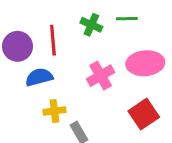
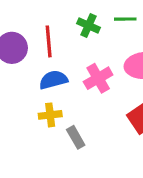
blue semicircle: (39, 77) -> (53, 80), moved

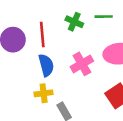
blue semicircle: (53, 80) -> (46, 65), turned 90

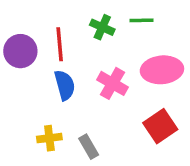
pink cross: (82, 64) -> (112, 83), turned -30
yellow cross: (44, 93) -> (49, 138), moved

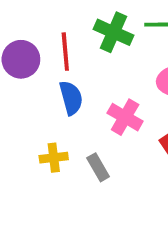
green cross: (102, 27) -> (113, 32), size x1.4
pink cross: (112, 83) -> (125, 117), moved

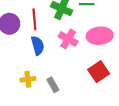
pink cross: (125, 117) -> (68, 39), moved

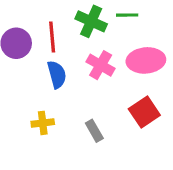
gray rectangle: (53, 85) -> (94, 131), moved

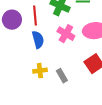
yellow cross: (43, 123) -> (40, 71), moved

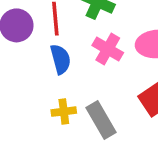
gray rectangle: (62, 76) -> (101, 120), size x1.5

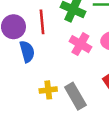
blue semicircle: (60, 59) -> (27, 52), moved

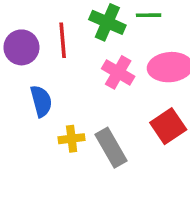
blue semicircle: (27, 52) -> (41, 101), moved

